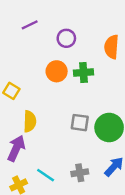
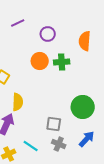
gray square: (80, 123) -> (54, 124), moved
gray cross: (80, 173) -> (59, 144), turned 32

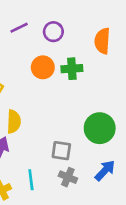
purple line: (18, 23) -> (19, 28), moved
cyan line: (31, 146) -> (31, 180), turned 49

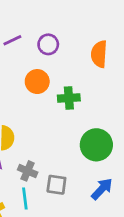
green cross: (72, 69) -> (69, 98), moved
gray square: (61, 151) -> (56, 185), moved
gray cross: (68, 177) -> (28, 171), moved

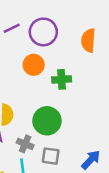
purple circle: (48, 44) -> (43, 32), size x1.5
green circle: (96, 145) -> (47, 121), moved

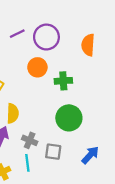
green circle: (47, 121) -> (69, 118), moved

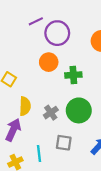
purple line: (17, 34) -> (36, 21), moved
gray cross: (30, 140) -> (51, 113), moved, turned 32

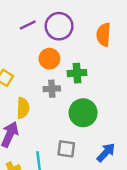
purple line: (36, 21) -> (28, 25), moved
gray cross: (51, 113) -> (52, 89), moved, turned 32

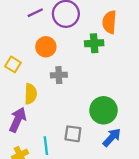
orange circle: (49, 59) -> (46, 47), moved
green cross: (77, 73) -> (94, 43), moved
green circle: (83, 113) -> (104, 110), moved

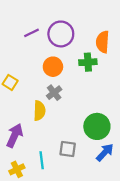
orange circle: (46, 47) -> (53, 67), moved
gray cross: (59, 75) -> (54, 93), turned -35
yellow semicircle: (31, 94) -> (39, 111), moved

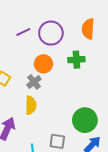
orange semicircle: (103, 42) -> (88, 29), moved
gray cross: (54, 93) -> (34, 82), moved

